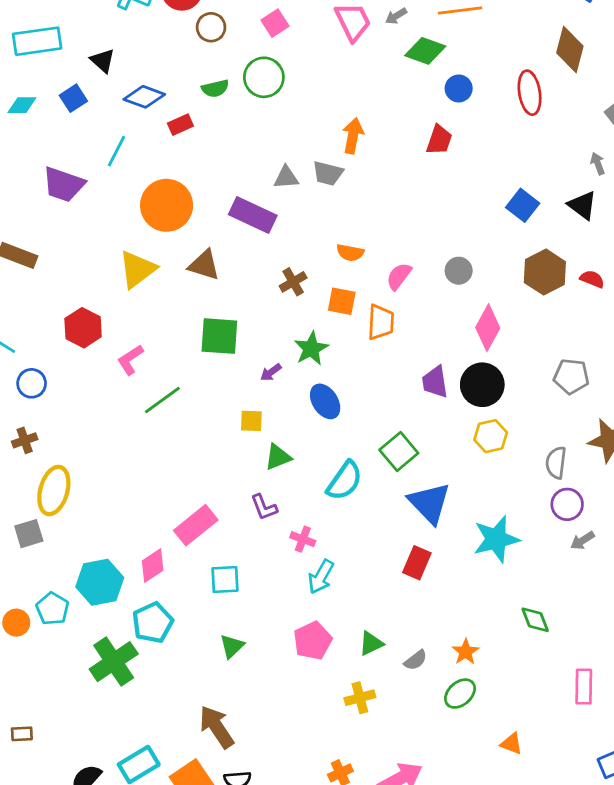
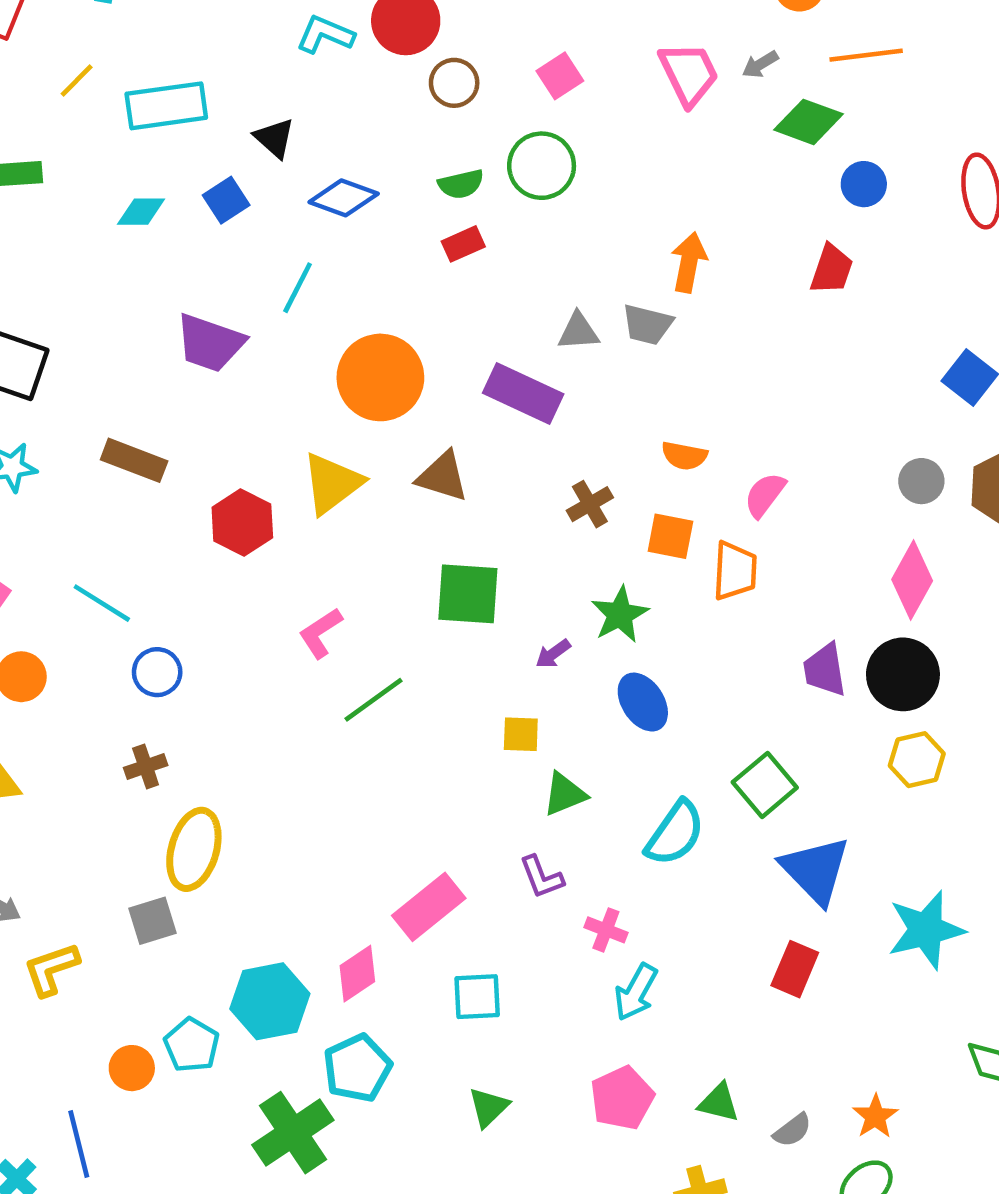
red rectangle: (180, 125) -> (463, 244), moved
gray circle: (459, 271) -> (921, 481), moved
red hexagon: (83, 328) -> (242, 522), moved
green triangle: (371, 643) -> (719, 1103), turned 40

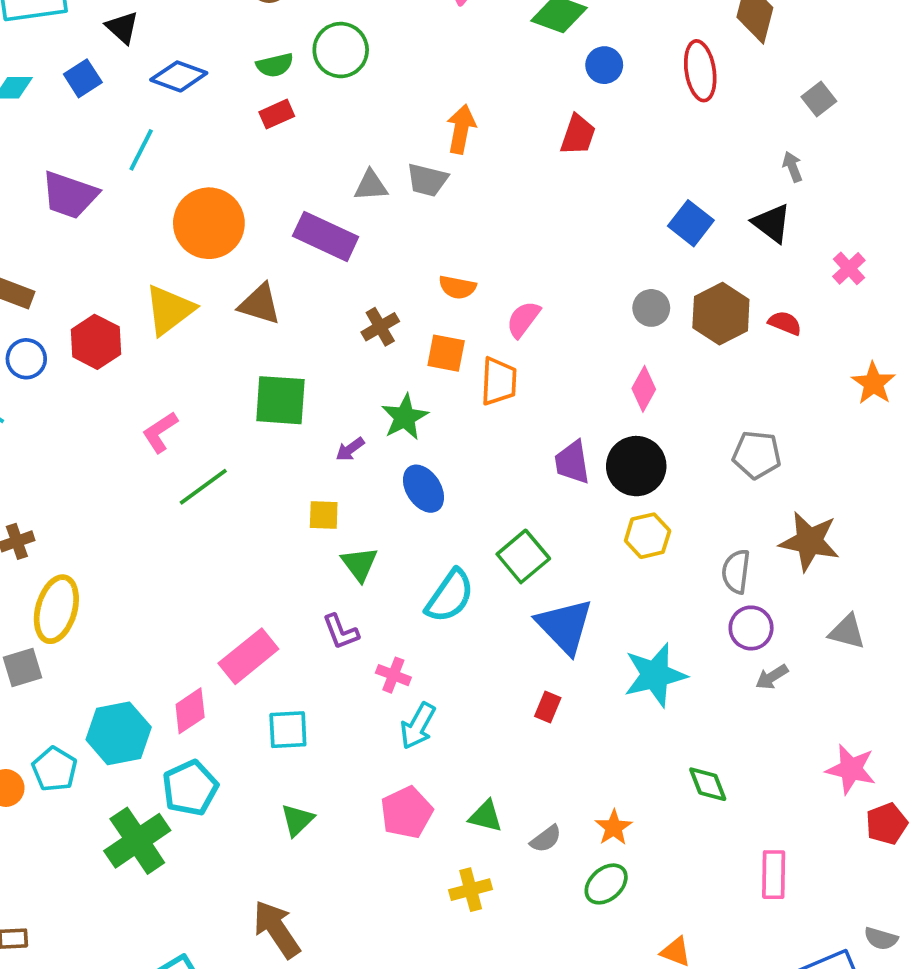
pink diamond: (912, 580) -> (644, 389), size x0.7
blue circle: (157, 672) -> (26, 359), moved
green triangle: (565, 794) -> (359, 564), turned -45
red rectangle: (795, 969) -> (548, 707), size x0.7

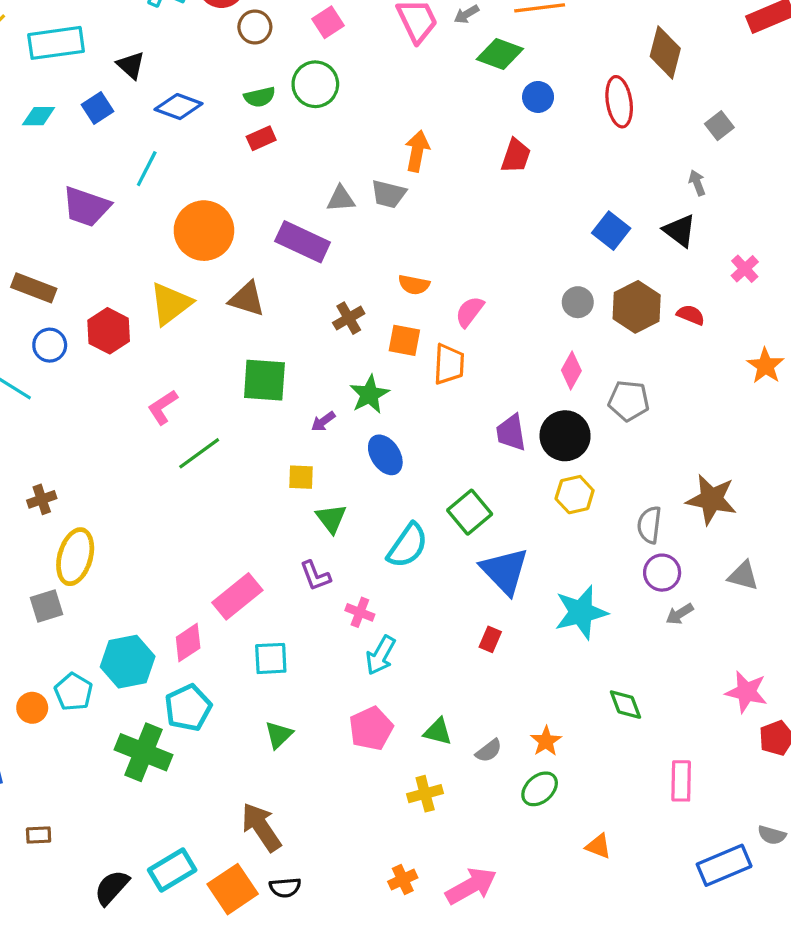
gray pentagon: (757, 455) -> (629, 401), moved
green cross: (137, 841) -> (144, 752), turned -34

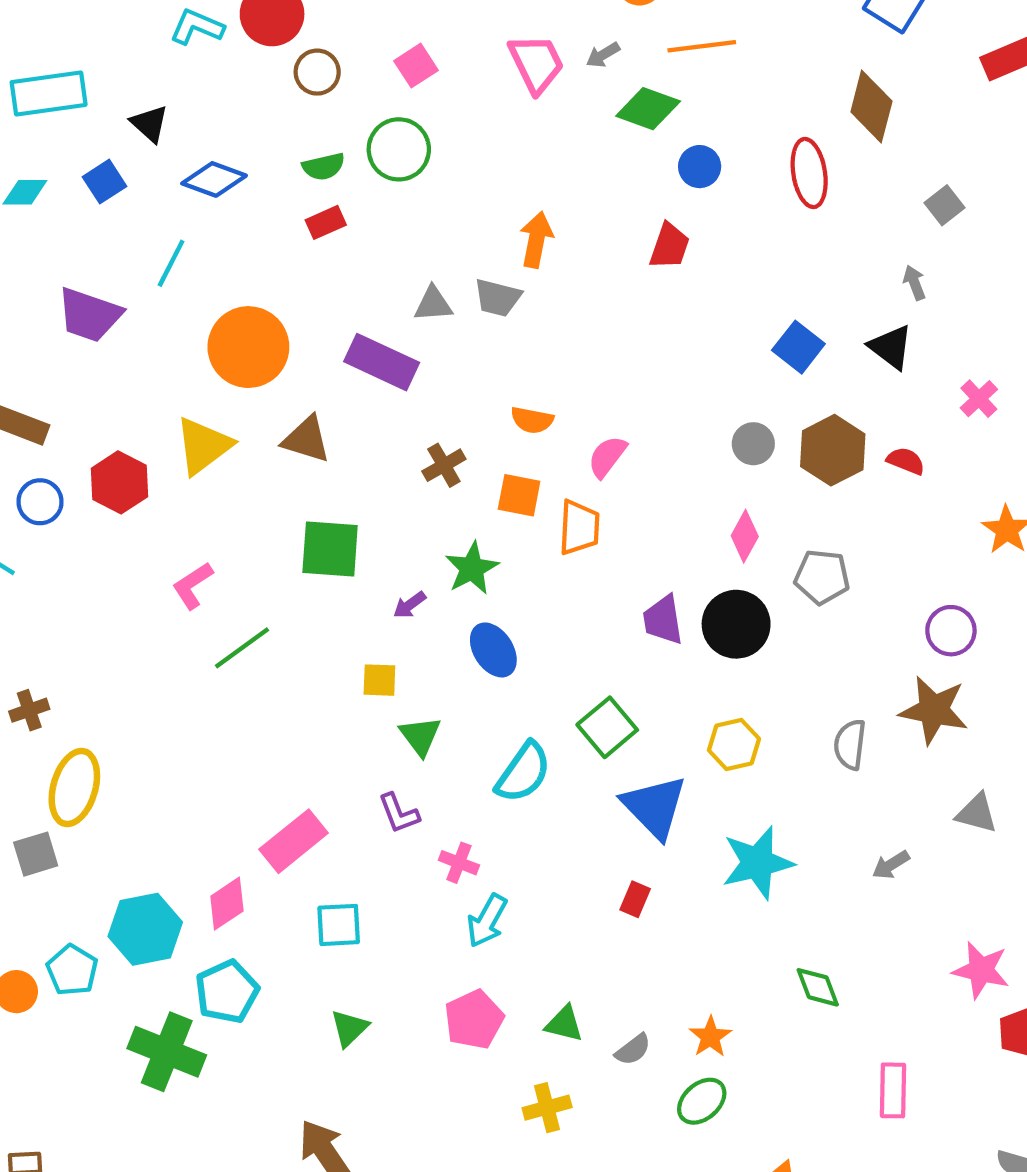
yellow hexagon: (575, 495) -> (734, 745), moved
purple circle: (662, 573) -> (951, 631), moved

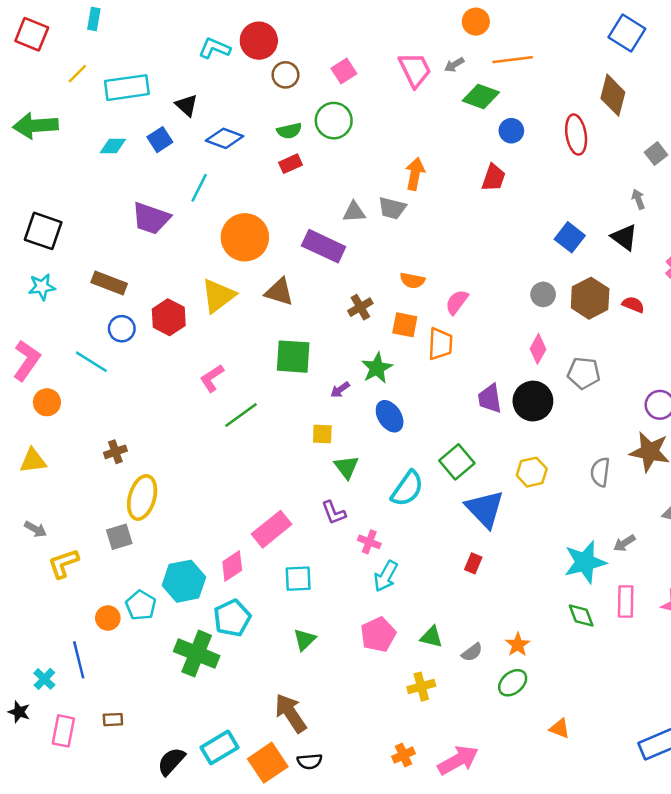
cyan star: (758, 863) -> (585, 562), moved
pink rectangle: (893, 1090) -> (626, 602), moved

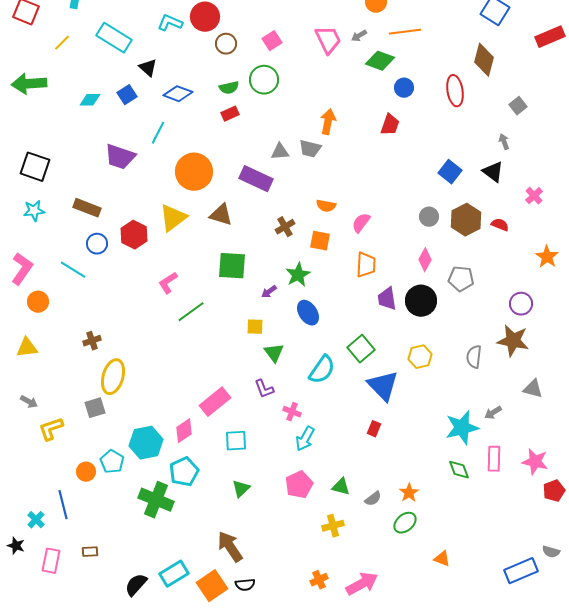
cyan rectangle: (127, 88) -> (114, 38), moved, turned 40
orange trapezoid: (440, 344) -> (366, 265), moved

